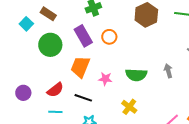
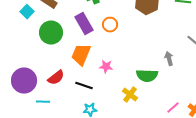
green semicircle: (136, 75) -> (147, 76), moved
purple circle: (23, 93) -> (24, 81), size x1.6
cyan line: (55, 112) -> (43, 102), moved

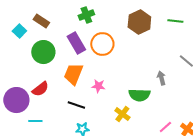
orange circle: (110, 25) -> (102, 44), size x1.5
red semicircle: (56, 78) -> (40, 89), moved

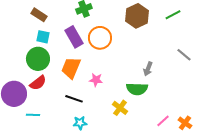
green line: (175, 21) -> (173, 15), turned -35
cyan square: (19, 31) -> (43, 37), moved, turned -32
green circle: (43, 52) -> (38, 59), moved
gray arrow: (161, 78) -> (148, 69), moved, turned -144

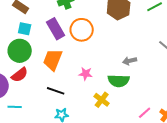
gray arrow: (148, 69) -> (130, 61), turned 56
pink star: (96, 80) -> (86, 74), moved

